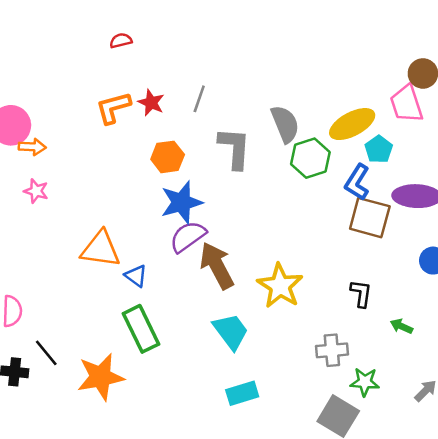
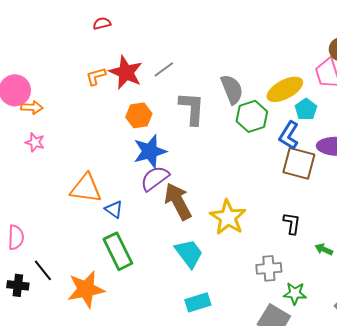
gray line: (199, 99) -> (164, 69), turned 35
red star: (151, 103) -> (126, 72), size x1.6
orange L-shape: (113, 108) -> (96, 76), size x0.7

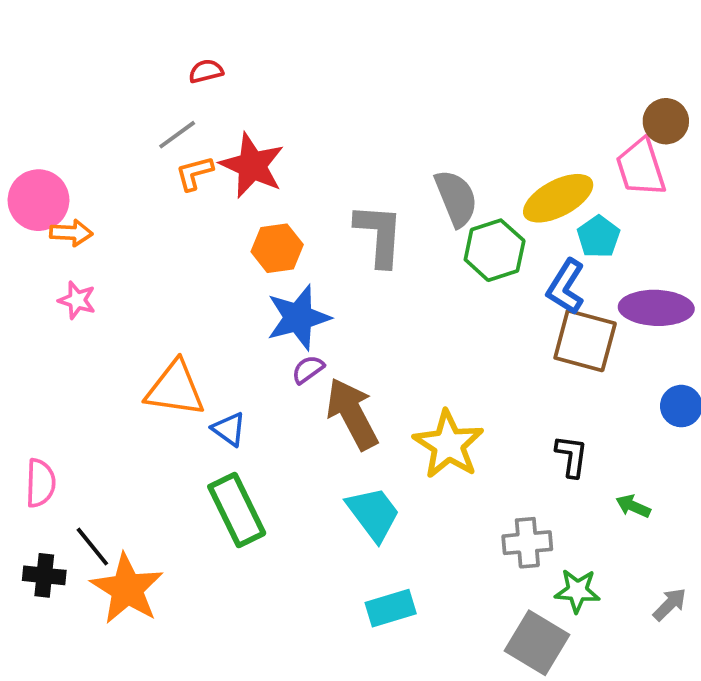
gray line: (164, 69) -> (177, 135), moved
purple semicircle: (155, 178) -> (308, 369), size x0.6
orange star: (86, 289) -> (127, 589), moved, turned -30

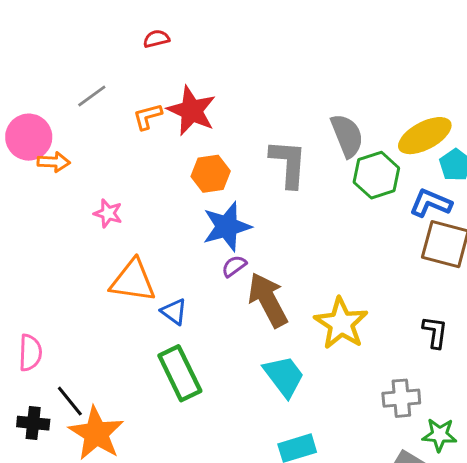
gray line: (177, 135) -> (92, 96), moved
blue L-shape: (566, 287) -> (431, 203), turned 81
pink star: (77, 300) -> (108, 213), moved

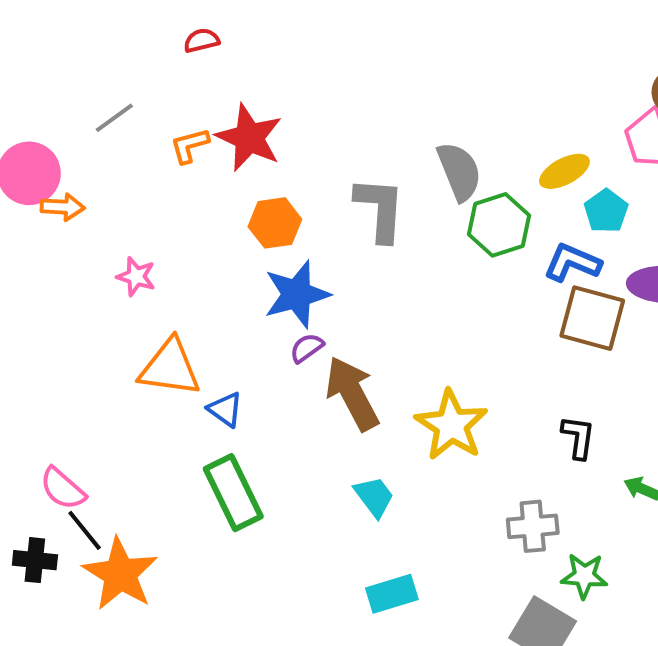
yellow ellipse: (425, 136) -> (564, 171), size x0.7
pink semicircle: (30, 353) -> (63, 489), moved, turned 129
cyan trapezoid: (284, 376) -> (374, 497), size x0.7

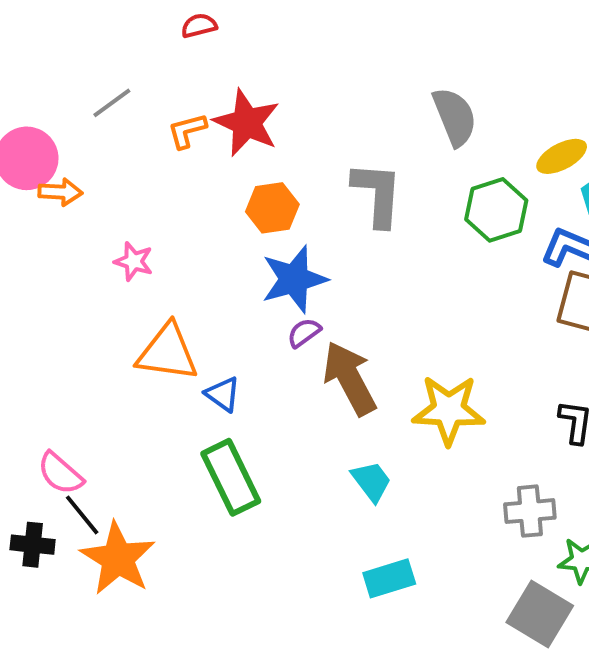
gray semicircle: (459, 171) -> (455, 117), moved
yellow star: (451, 425) -> (449, 410), turned -30

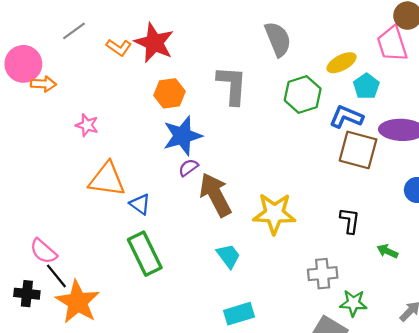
orange L-shape: (187, 131) -> (119, 47), turned -130

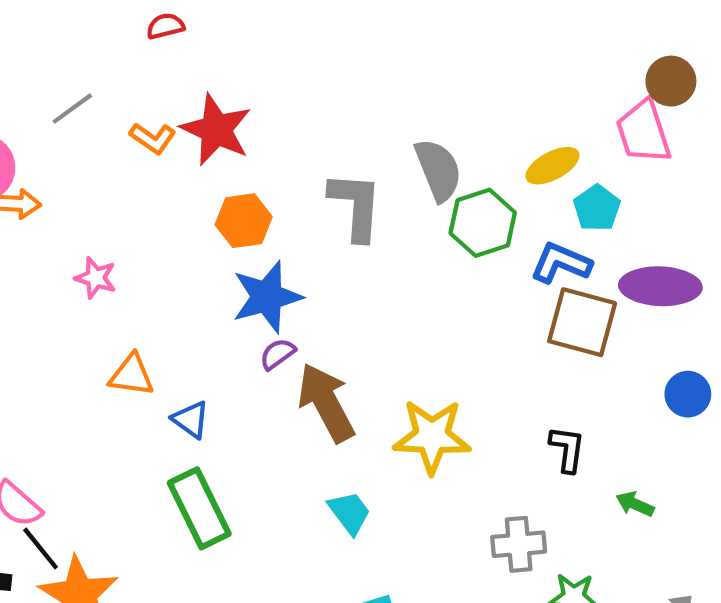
gray semicircle: (278, 39) -> (438, 170), moved
orange triangle: (107, 179) -> (132, 375), size x0.7

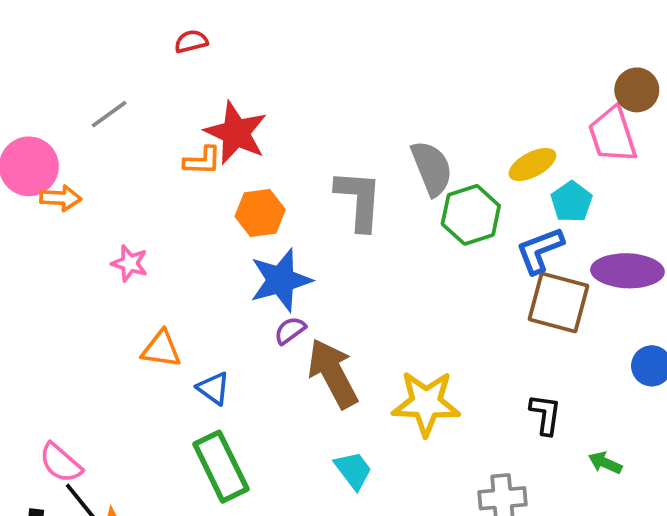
orange L-shape: (153, 138) -> (202, 161), moved, turned -33
blue L-shape: (561, 263) -> (540, 250), turned -44

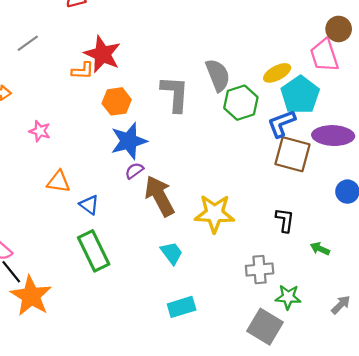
cyan pentagon: (572, 202) -> (300, 95), size x1.6

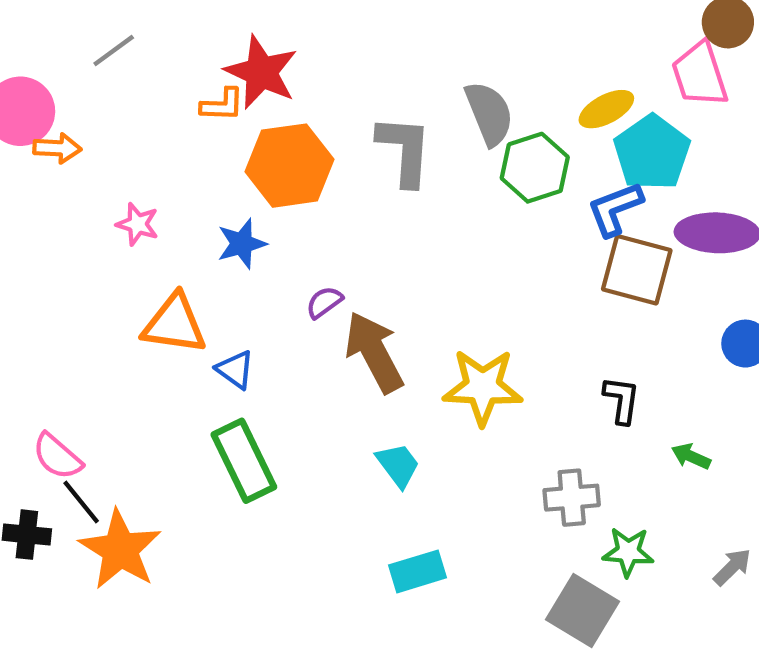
orange hexagon: (117, 101) -> (289, 166), size x1.5
blue star: (129, 141) -> (242, 244), moved, size x0.7
orange triangle: (58, 182) -> (174, 324), size x1.4

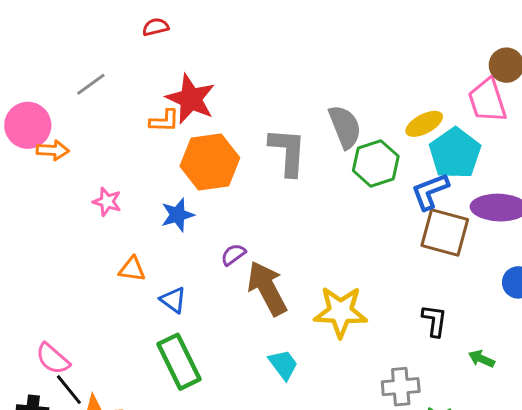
orange triangle: (174, 324) -> (132, 269), size x0.6

